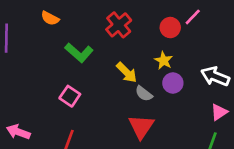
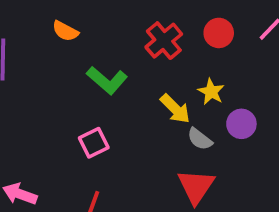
red circle: (170, 28) -> (219, 33), moved
yellow star: (164, 61) -> (211, 92), moved
pink square: (70, 96) -> (94, 143), turned 30

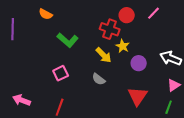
red cross: (164, 41) -> (110, 29), moved, turned -30
gray semicircle: (200, 139) -> (99, 79), moved
red triangle: (196, 186) -> (138, 96), moved

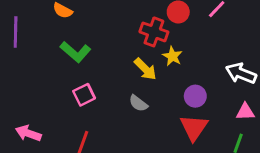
green L-shape: (68, 40) -> (75, 52), moved
purple circle: (139, 63) -> (195, 96), moved
pink triangle: (174, 85) -> (245, 112), turned 32

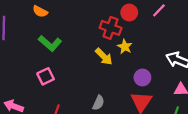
pink square: (84, 95) -> (46, 76), moved
gray semicircle: (138, 103) -> (98, 103), moved, turned -104

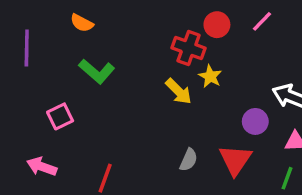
pink square: (46, 76) -> (60, 116), moved
purple circle: (142, 77) -> (255, 121), moved
gray semicircle: (98, 103) -> (189, 160), moved

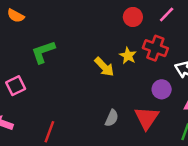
orange semicircle: (82, 23) -> (16, 16), moved
red cross: (189, 48) -> (155, 48), moved
green L-shape: (97, 71) -> (43, 52), turned 120

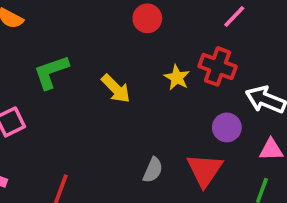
red circle: (133, 17) -> (147, 18), moved
yellow arrow: (104, 67) -> (116, 89), moved

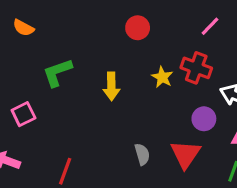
yellow arrow: (116, 89) -> (111, 86), turned 44
gray semicircle: (153, 170) -> (142, 154), turned -40

